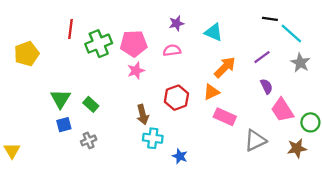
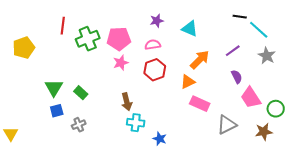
red hexagon: (176, 98) -> (155, 70), moved

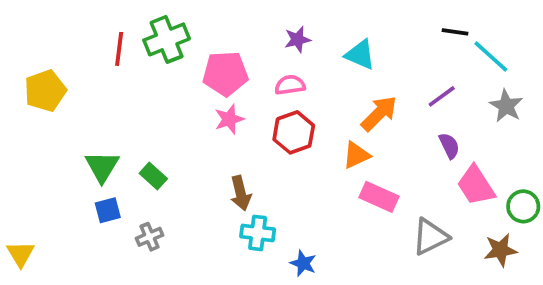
green cross: (88, 39) -> (167, 39), moved

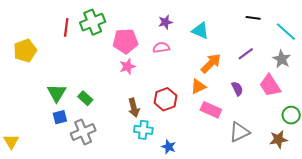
cyan line: (491, 57) -> (286, 32), moved
red hexagon: (294, 132) -> (165, 99), moved
purple semicircle: (449, 146) -> (237, 89), moved
pink trapezoid: (476, 186) -> (270, 85), moved
gray cross: (150, 237) -> (83, 132), size x1.6

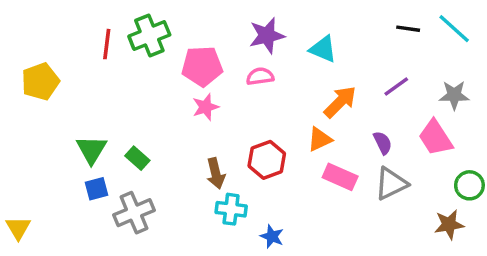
purple star: (165, 22) -> (267, 35), size x1.5
cyan line: (286, 32) -> (454, 29), moved
gray star: (282, 59) -> (454, 95), turned -30
gray triangle: (239, 132) -> (391, 184), moved

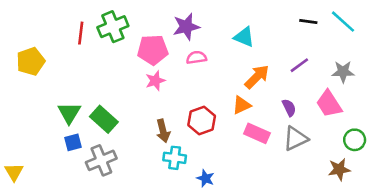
purple star: (267, 35) -> (186, 27), moved
green rectangle: (137, 158) -> (104, 119), size x1.5

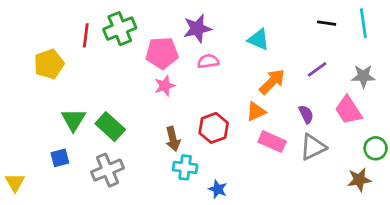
cyan line: (343, 22) -> (363, 23), turned 40
yellow pentagon: (31, 61) -> (49, 64), moved
blue square: (73, 142) -> (60, 158), moved

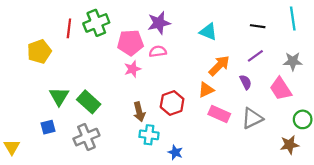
black line: (327, 23) -> (258, 26), moved
pink semicircle: (208, 61) -> (158, 51), moved
purple semicircle: (306, 114) -> (246, 82), moved

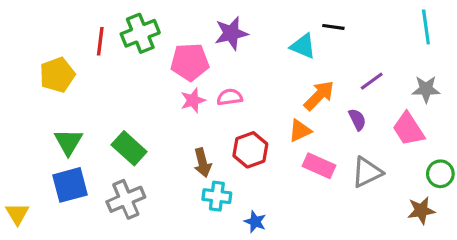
black line: (258, 26) -> (333, 27), moved
pink semicircle: (158, 51) -> (230, 97), moved
green triangle: (59, 96) -> (68, 142), moved
blue square: (48, 127) -> (70, 185), size x1.6

